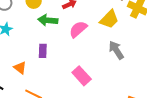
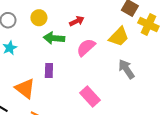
orange triangle: (20, 68) -> (25, 88), size x1.5

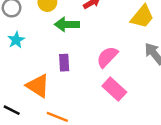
pink semicircle: (86, 47) -> (107, 57), moved

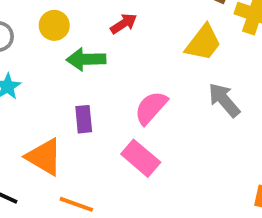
pink rectangle: (114, 89) -> (141, 158), moved

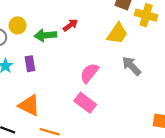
yellow circle: (54, 25) -> (18, 25), moved
green arrow: (86, 59) -> (45, 35), moved
purple rectangle: (84, 119) -> (30, 64), moved

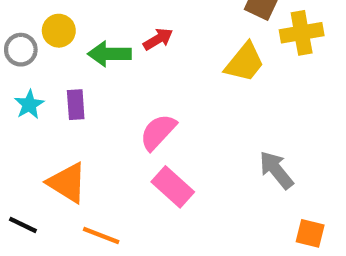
yellow cross: (146, 15) -> (302, 33), turned -30
gray arrow: (131, 66) -> (276, 170), moved
pink semicircle: (89, 73) -> (158, 132), moved

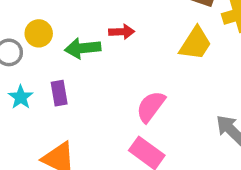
red arrow: (158, 39) -> (122, 32), turned 35
pink semicircle: (158, 132) -> (151, 107), moved

